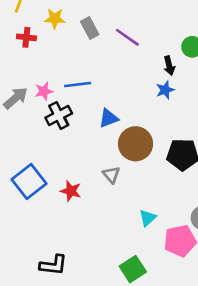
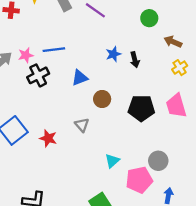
black arrow: (169, 66) -> (135, 60), moved
blue star: (165, 90) -> (113, 54), moved
brown circle: (136, 144) -> (102, 99), size x0.6

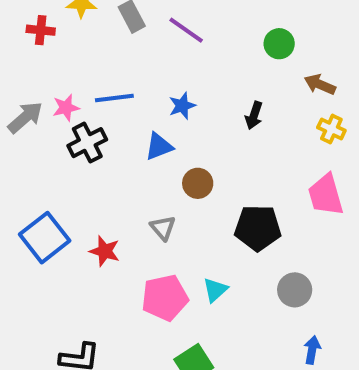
blue star: (113, 54) -> (182, 106), moved
black arrow: (135, 60) -> (254, 115), turned 32
yellow cross: (180, 68) -> (331, 129), turned -32
black pentagon: (141, 108) -> (258, 228), moved
pink pentagon: (139, 180) -> (165, 298), moved

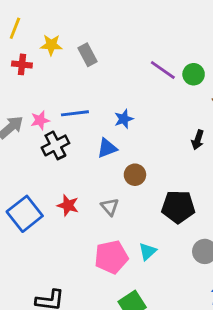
purple line: (186, 30) -> (163, 70), moved
black arrow: (254, 115) -> (198, 140), moved
red star: (105, 251) -> (68, 205), moved

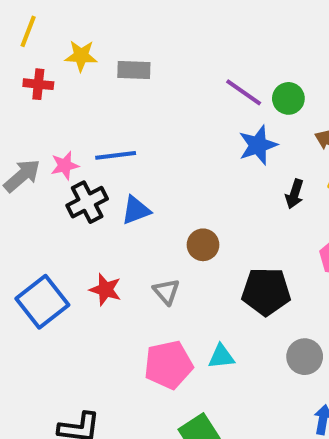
gray rectangle: (88, 55) -> (134, 70), turned -60
blue star: (124, 119) -> (258, 145), moved, size x1.4
blue triangle: (107, 148) -> (136, 210), moved
cyan triangle: (148, 251) -> (221, 357), turned 36

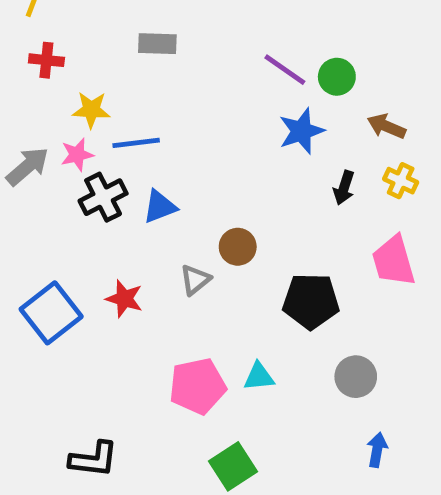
yellow star: (81, 56) -> (91, 110), moved
gray triangle: (166, 292) -> (195, 280), moved, turned 32

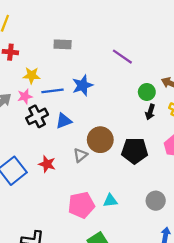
green circle: (337, 77) -> (147, 92), moved
blue star: (301, 131) -> (83, 85), moved
brown circle: (238, 247) -> (100, 140), size x1.5
black pentagon: (311, 301) -> (135, 151), moved

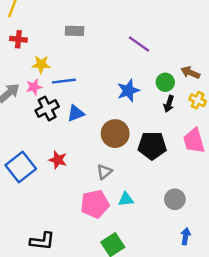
blue star: (83, 85) -> (128, 91), moved
gray triangle: (80, 155) -> (104, 172), moved

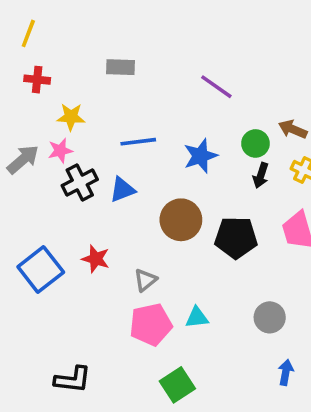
blue line: (64, 81) -> (138, 142), moved
gray triangle: (104, 172) -> (145, 280), moved

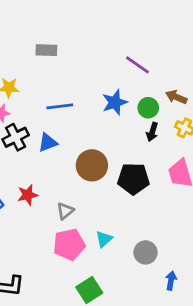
purple line: (216, 87) -> (137, 65), moved
blue star: (200, 156) -> (115, 102), moved
red star: (96, 259) -> (28, 195), turned -30
cyan triangle: (197, 317) -> (104, 239), turned -36
gray circle: (270, 317) -> (146, 252), moved

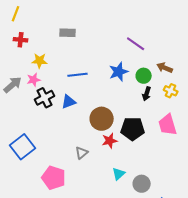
red star: (28, 195) -> (110, 141), moved
cyan triangle: (104, 239) -> (119, 174), moved
pink pentagon: (69, 244) -> (54, 178), moved, turned 30

